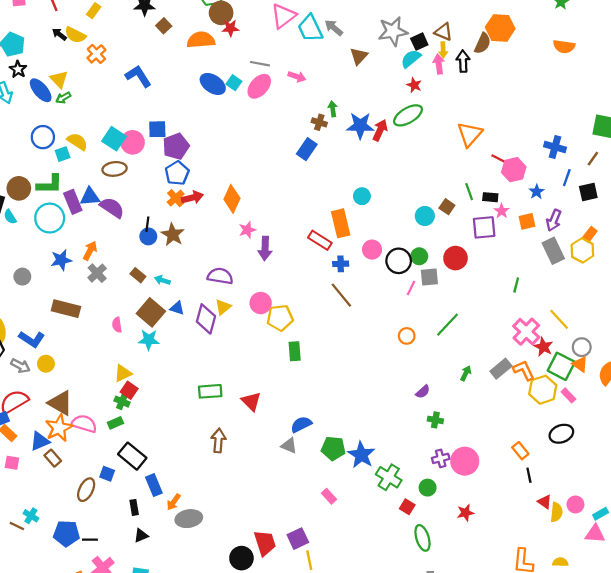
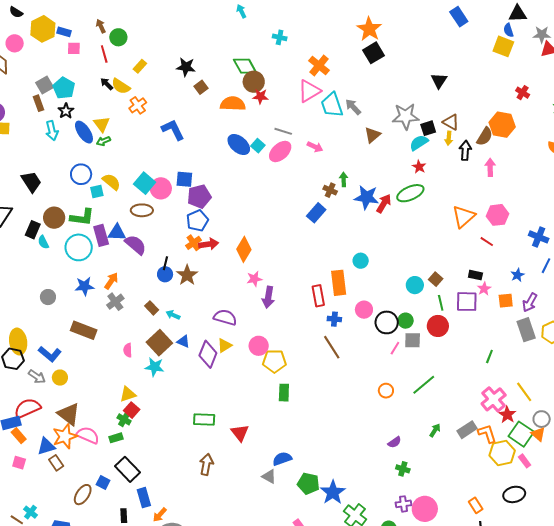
pink arrow: (439, 64) -> (490, 167), moved
pink hexagon: (514, 170) -> (498, 215), moved
green line: (469, 192) -> (441, 303), moved
red rectangle: (320, 240) -> (318, 296), turned 40

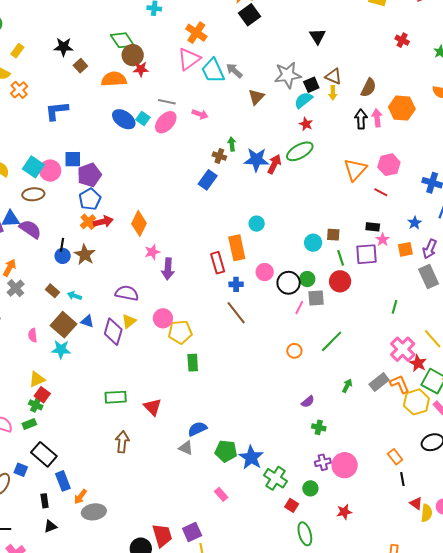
orange hexagon: (502, 125) -> (402, 108), moved
blue L-shape: (173, 130) -> (57, 111), turned -65
black arrow: (465, 150) -> (361, 119), moved
brown square: (436, 279) -> (333, 235), turned -32

